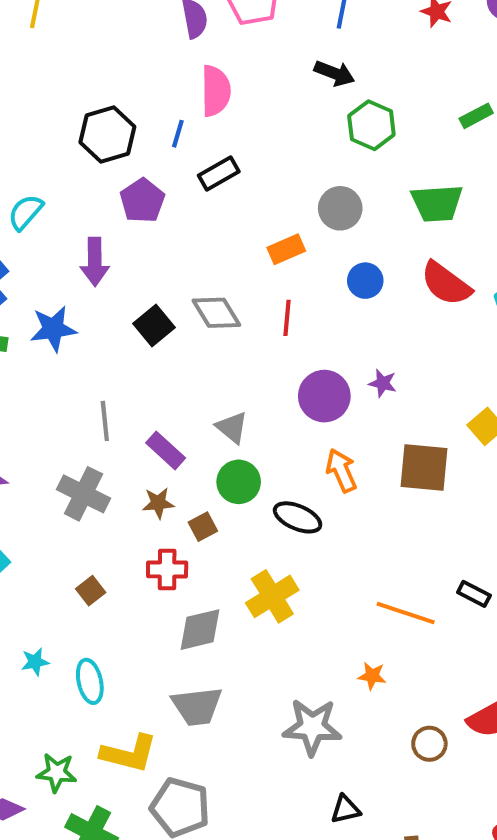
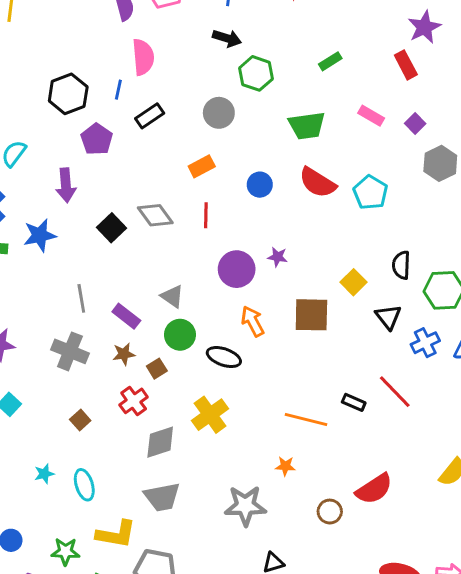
gray circle: (340, 208) -> (219, 113), moved
red cross: (167, 569) -> (134, 401), turned -32

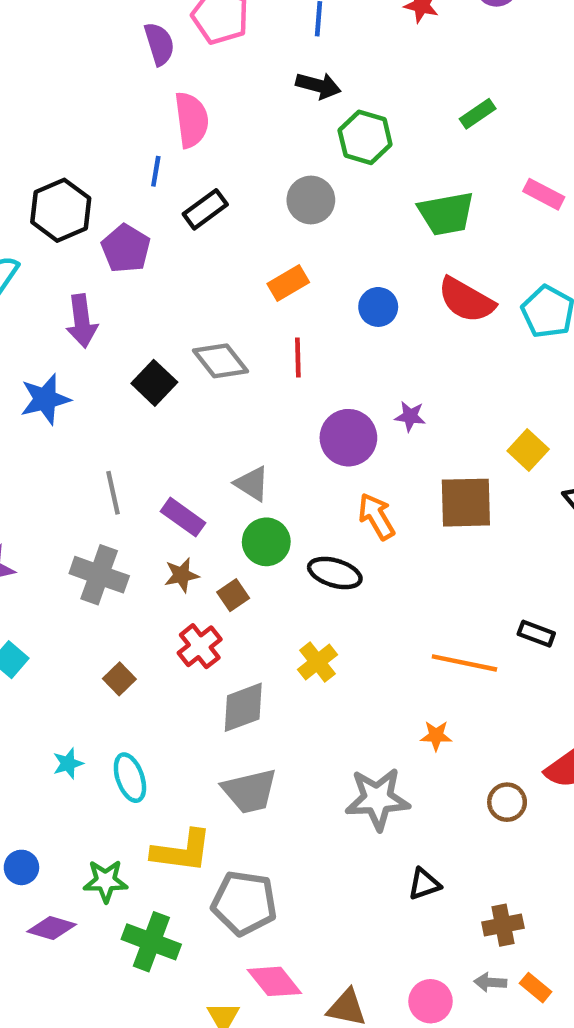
black hexagon: (68, 94) -> (61, 210), moved
yellow cross: (210, 415) -> (317, 662), size x0.7

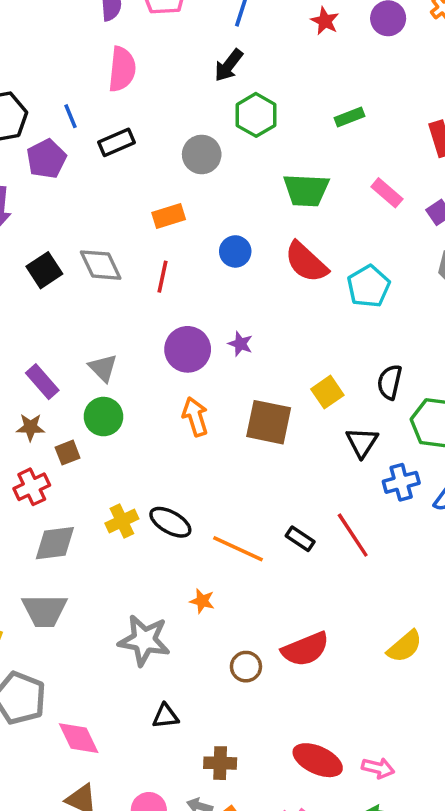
black arrow: (318, 86) -> (229, 65), turned 100
blue line: (156, 171) -> (70, 116), moved, turned -45
black ellipse: (335, 573) -> (170, 522), moved
pink diamond: (274, 981) -> (79, 738), moved

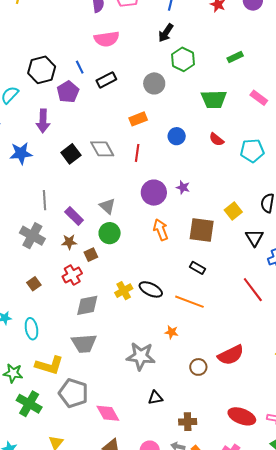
pink semicircle: (122, 69) -> (107, 39), turned 80
red semicircle: (306, 262) -> (217, 139), size x0.6
cyan pentagon: (369, 286) -> (252, 151), turned 30
black rectangle: (300, 539) -> (197, 268), moved

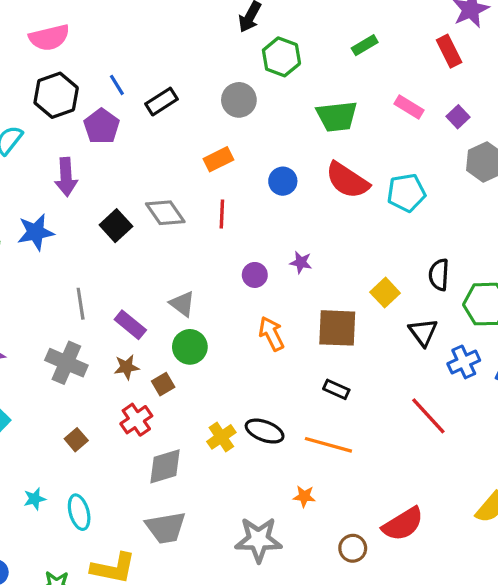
pink semicircle: (107, 39) -> (49, 38), moved
red semicircle: (217, 139) -> (347, 180), size x1.8
purple circle: (154, 193) -> (255, 275), size x0.6

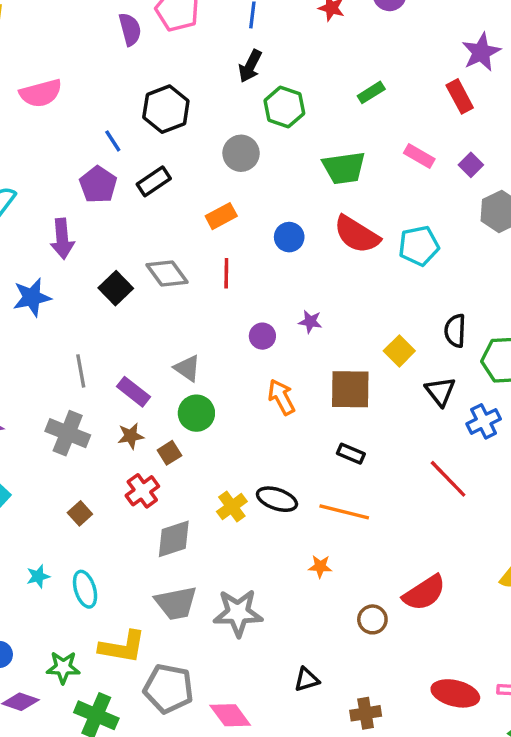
black hexagon: (56, 95) -> (166, 109), moved
black rectangle: (161, 102) -> (154, 181), moved
gray star: (259, 540) -> (238, 613), moved

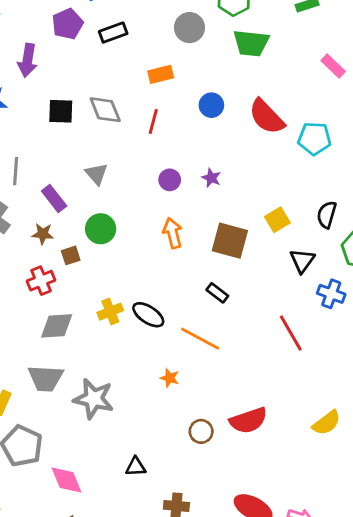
green trapezoid: (344, 168) -> (251, 43), moved
black square: (116, 288) -> (61, 111), turned 32
gray triangle: (187, 368) -> (96, 174), moved
blue cross: (484, 421) -> (331, 294), turned 32

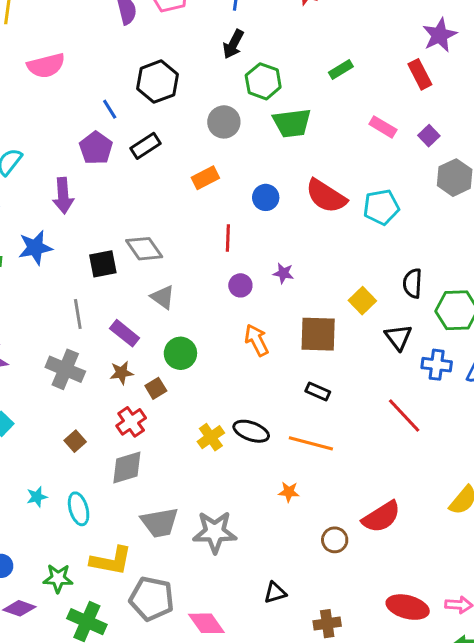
gray diamond: (105, 110) -> (144, 249), moved
black square: (61, 111) -> (103, 264), moved
red line: (153, 122) -> (228, 238), moved
gray diamond: (57, 326) -> (127, 468), moved

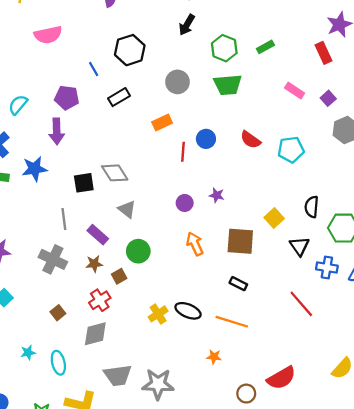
green hexagon: (263, 81) -> (224, 48), moved
purple pentagon: (96, 148) -> (67, 98), moved, turned -30
red semicircle: (326, 196) -> (251, 140), size x0.7
red line: (228, 238) -> (183, 152), moved

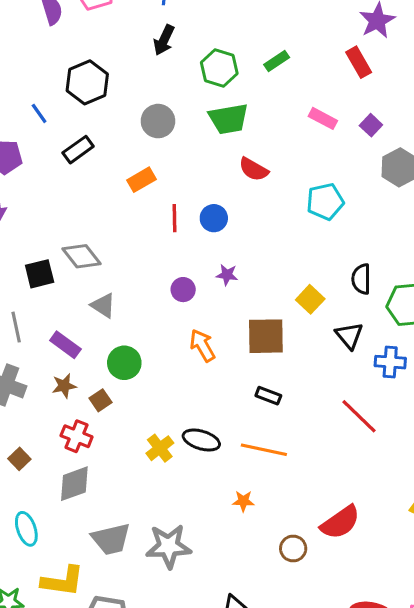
blue circle: (206, 139) -> (214, 218), moved
red semicircle: (251, 140) -> (254, 169), moved
red cross: (100, 300) -> (77, 436), turned -30

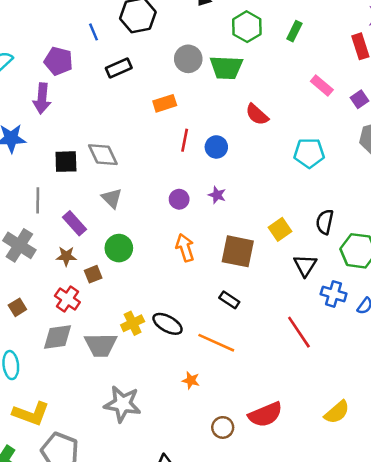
green rectangle: (277, 61) -> (294, 31), turned -42
green trapezoid: (229, 119) -> (226, 68), moved
gray trapezoid: (111, 539) -> (101, 345), moved

